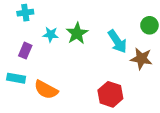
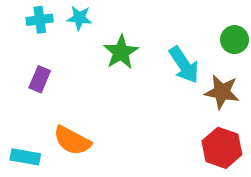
cyan star: (51, 35) -> (79, 18), moved
cyan rectangle: (16, 78) -> (25, 157), moved
red hexagon: (110, 94) -> (222, 148), moved

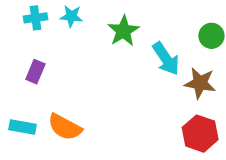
green star: (121, 52) -> (123, 31), moved
cyan rectangle: (25, 157) -> (22, 127), moved

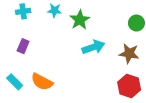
cyan star: (71, 16) -> (55, 10), moved
cyan arrow: (166, 59) -> (93, 47), moved, turned -75
cyan rectangle: (22, 127) -> (15, 82), turned 35

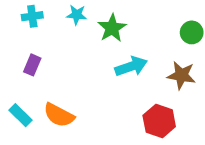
red hexagon: (129, 86) -> (159, 121), moved

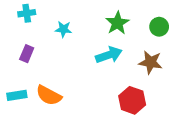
cyan star: (77, 15) -> (63, 29), moved
green star: (112, 28) -> (117, 23), moved
cyan rectangle: (20, 115) -> (17, 95), turned -54

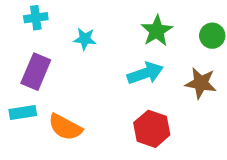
purple rectangle: (27, 54) -> (36, 72), size x1.5
cyan rectangle: (17, 95) -> (23, 112), moved
red hexagon: (132, 100) -> (152, 129), moved

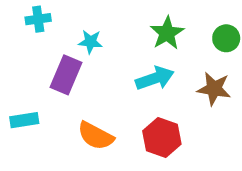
purple rectangle: (36, 72) -> (66, 75), moved
orange semicircle: (65, 127) -> (96, 136), moved

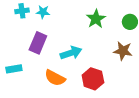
cyan star: (90, 42) -> (43, 12), moved
cyan arrow: (155, 78) -> (71, 53), moved

